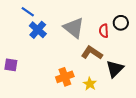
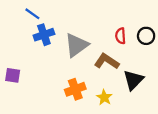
black circle: (121, 23) -> (146, 36), moved
gray triangle: (74, 28) -> (76, 45), moved, turned 45
blue cross: (38, 30) -> (44, 35), turned 30

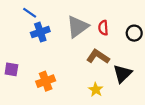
red semicircle: (121, 36) -> (103, 28), moved
gray triangle: (76, 45) -> (78, 27), moved
orange cross: (75, 89) -> (46, 81), moved

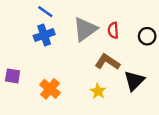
blue line: (30, 13) -> (45, 12), moved
orange cross: (46, 81) -> (50, 89), turned -30
yellow star: (96, 90) -> (98, 91), moved

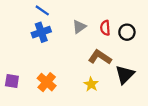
gray triangle: (85, 29) -> (79, 27), size x0.6
black circle: (147, 36) -> (127, 32), moved
purple square: (13, 76) -> (12, 81), moved

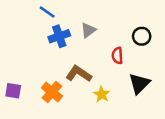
red semicircle: (105, 28) -> (117, 56), moved
blue cross: (41, 32) -> (59, 36), moved
brown L-shape: (100, 57) -> (79, 74), moved

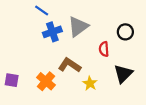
gray triangle: (88, 30) -> (78, 27), size x1.5

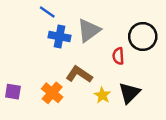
blue cross: (52, 32) -> (59, 36), turned 30
black circle: (125, 32) -> (143, 36), size x1.5
black triangle: (123, 74) -> (129, 93), moved

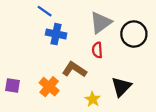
gray triangle: (89, 30) -> (101, 23), moved
red semicircle: (118, 56) -> (97, 50), moved
yellow star: (102, 95) -> (93, 99), moved

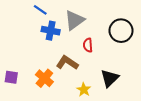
gray triangle: (101, 23) -> (74, 20), moved

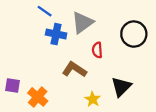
orange cross: (44, 78) -> (38, 97), moved

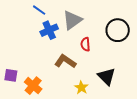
blue cross: (56, 34) -> (49, 30), turned -36
black triangle: (121, 87) -> (107, 76), turned -30

